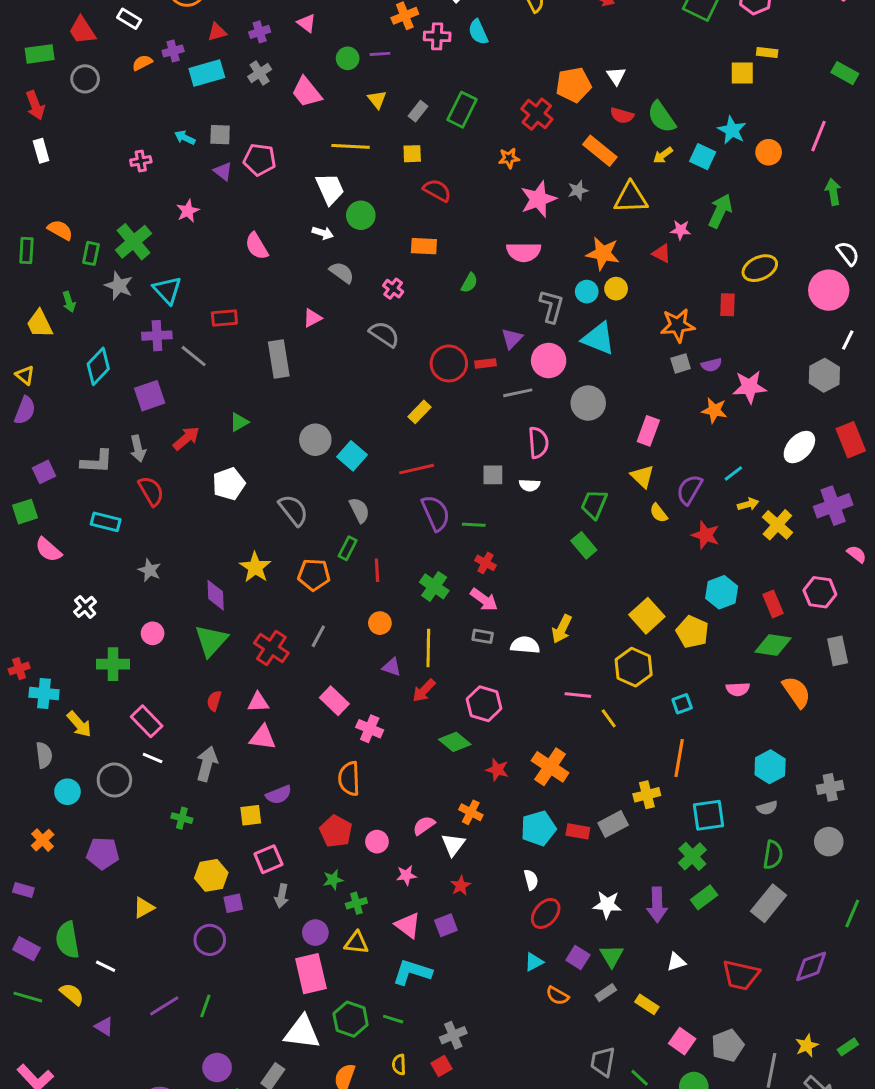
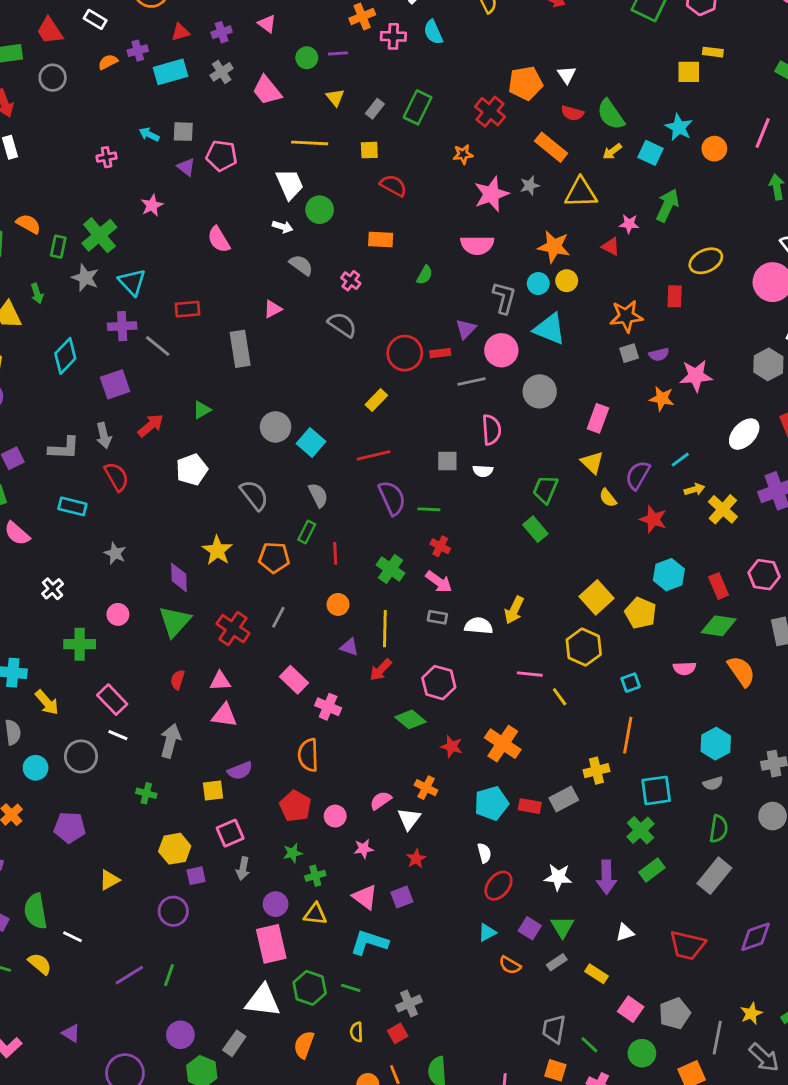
purple triangle: (104, 1026) -> (71, 1033), moved

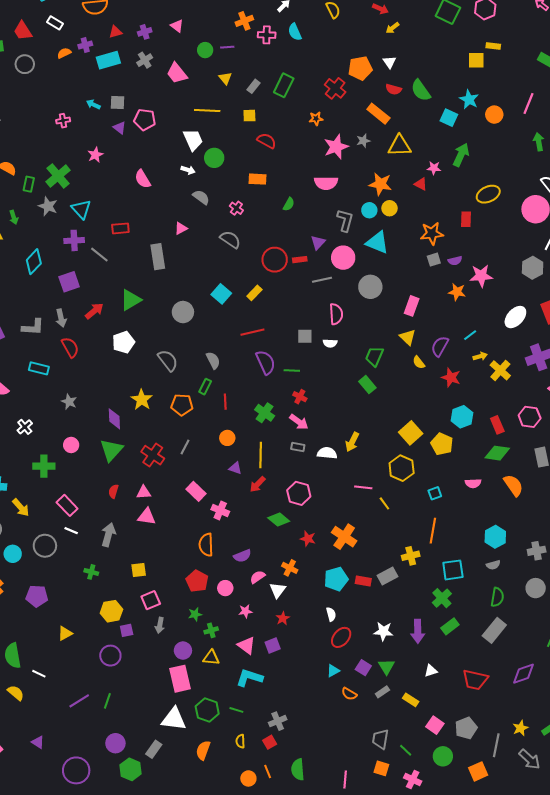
yellow arrow: (612, 151) -> (393, 28), moved
green triangle: (202, 410) -> (131, 300), size x1.6
cyan square: (311, 443) -> (221, 294), moved
purple semicircle: (240, 771) -> (242, 556), moved

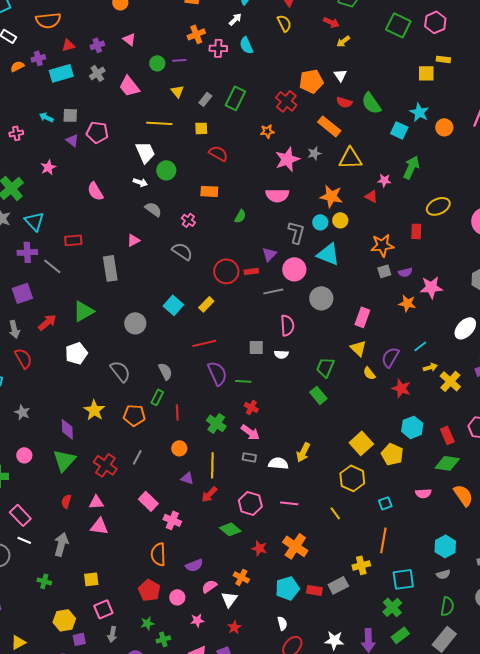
pink line: (363, 487) -> (289, 503), moved

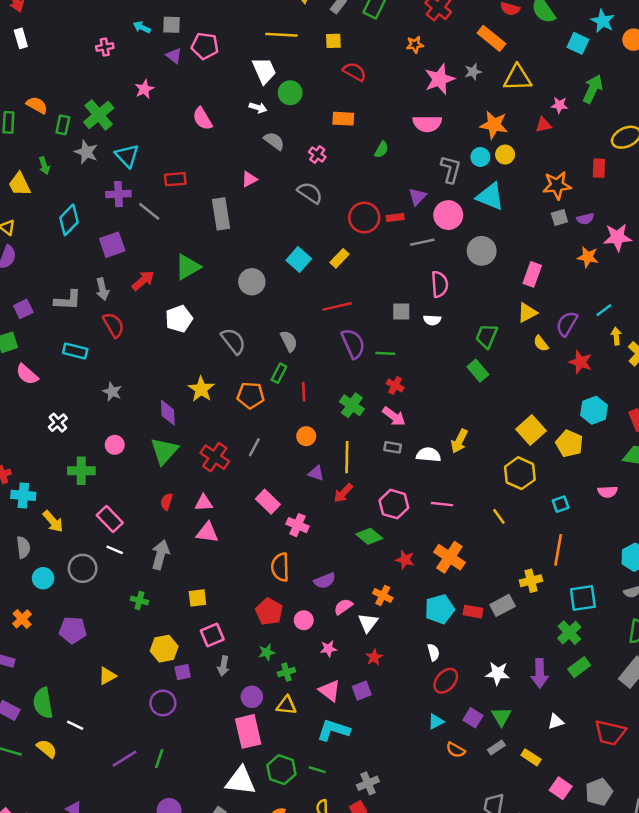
red triangle: (371, 196) -> (543, 125), turned -40
yellow triangle: (358, 348) -> (527, 313), turned 48
yellow arrow: (430, 367) -> (616, 336), turned -80

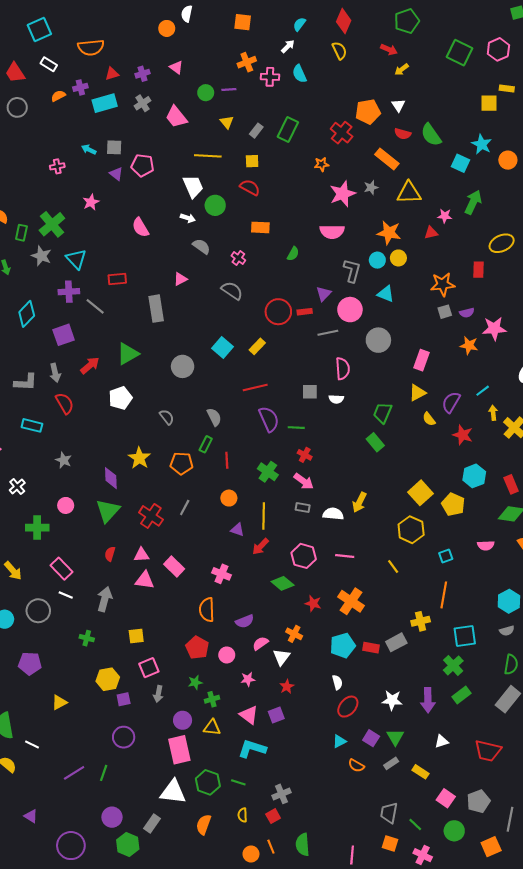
red semicircle: (354, 72) -> (250, 187), moved
cyan triangle: (490, 197) -> (386, 294), size x0.7
gray semicircle: (233, 341) -> (167, 417), size x0.7
pink rectangle: (268, 502) -> (174, 567), moved
purple circle: (163, 703) -> (124, 737), moved

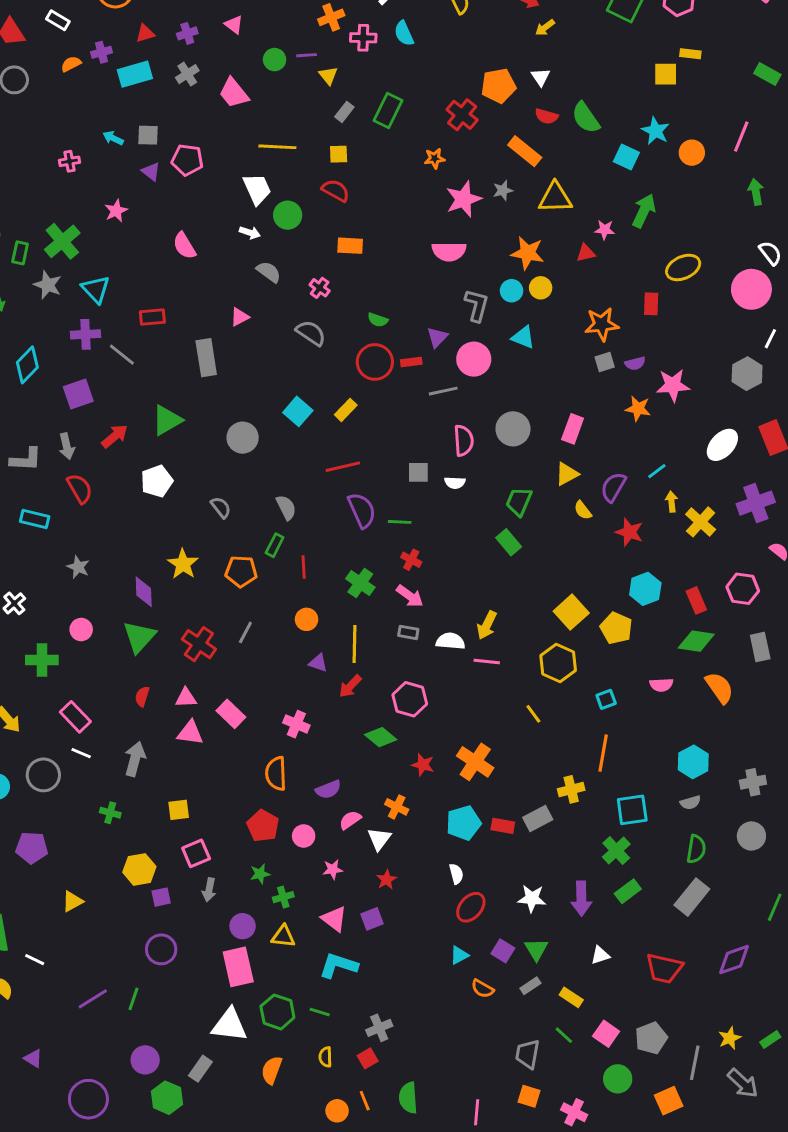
yellow triangle: (227, 122) -> (328, 76), moved
green semicircle: (293, 254) -> (378, 320), moved, turned 80
gray circle: (378, 340) -> (513, 429), moved
pink line: (345, 556) -> (487, 662), moved
green line: (415, 824) -> (564, 1035), moved

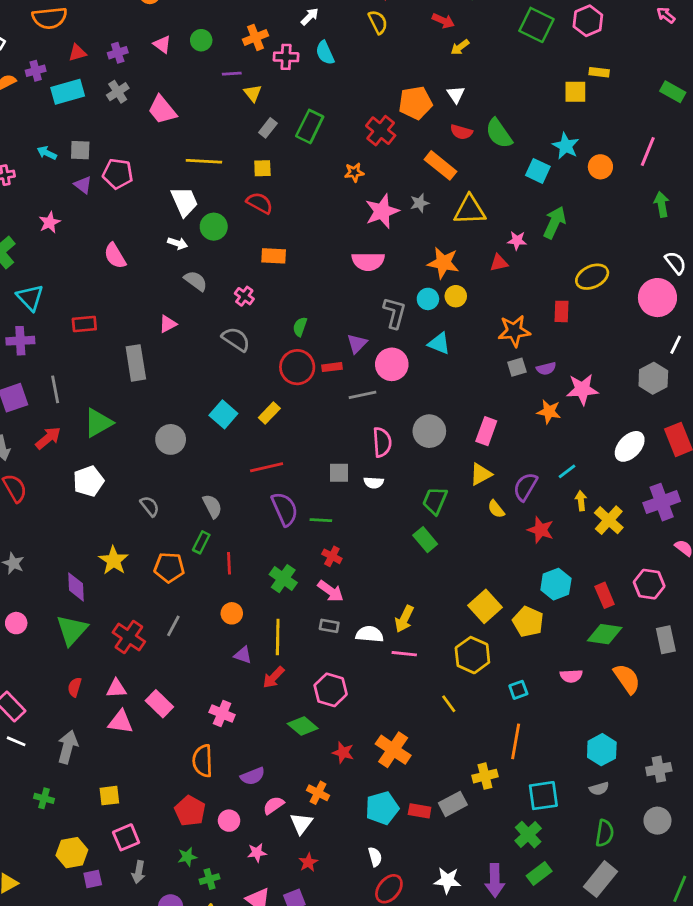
green circle: (275, 60) -> (201, 40), moved
green semicircle: (378, 320) -> (300, 327), turned 90
gray line: (122, 355) -> (55, 389), moved, turned 40

